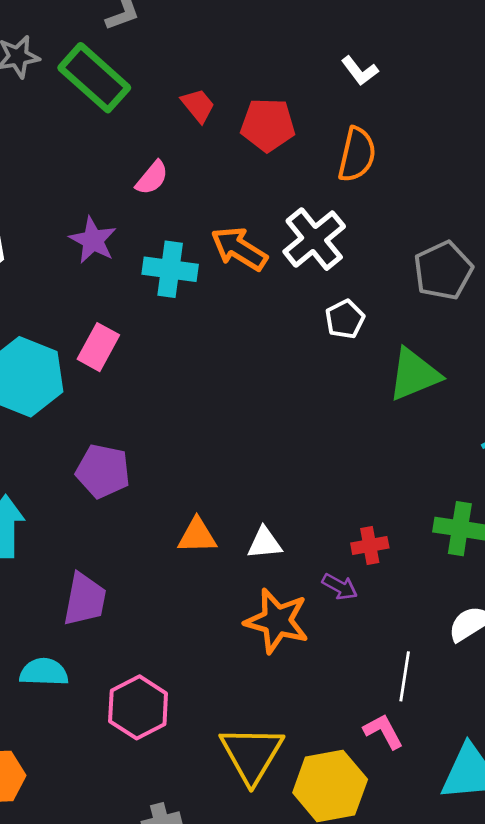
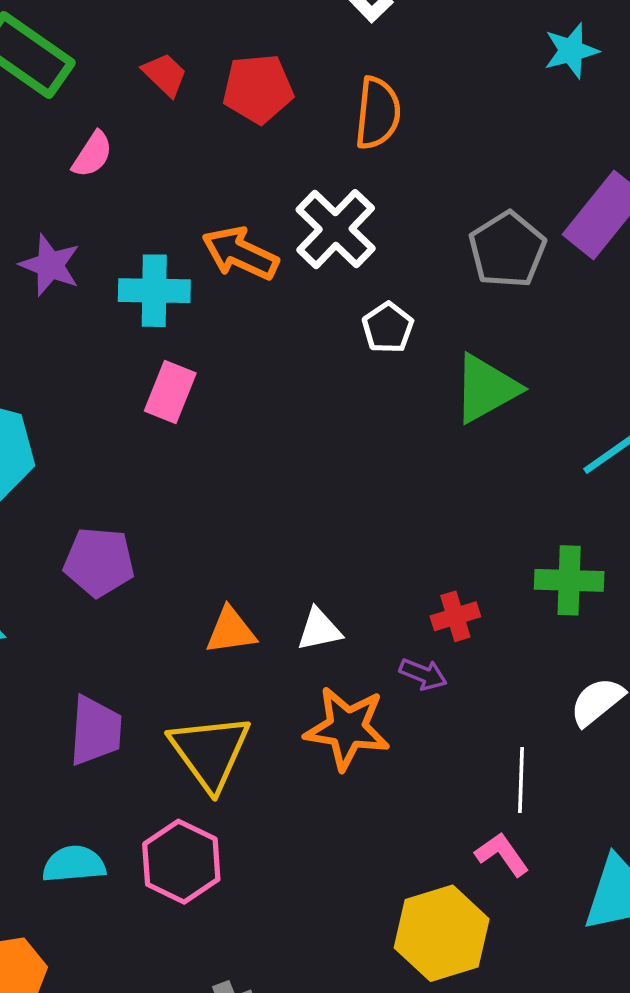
pink semicircle: (152, 178) -> (92, 154), moved
pink rectangle: (98, 347) -> (170, 392), moved
cyan semicircle: (44, 672) -> (74, 864), moved
yellow triangle: (252, 754) -> (210, 752), moved

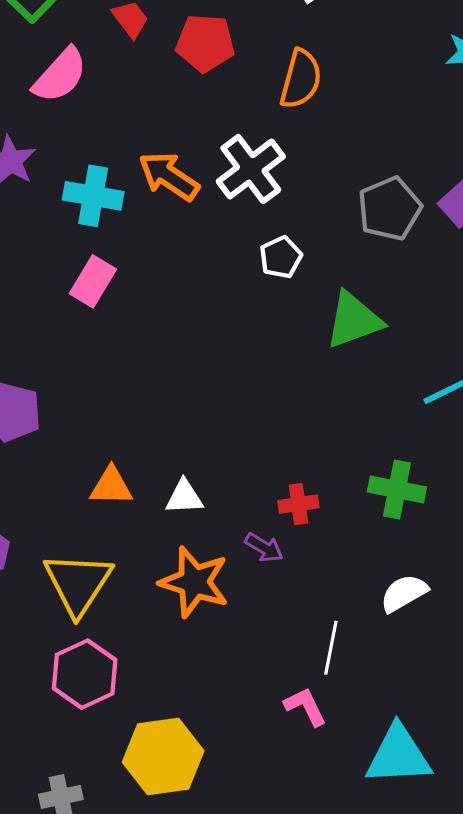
pink semicircle: (92, 154) -> (60, 75), size x1.5
pink hexagon: (181, 862) -> (85, 674), moved
yellow hexagon: (442, 933) -> (163, 756), moved

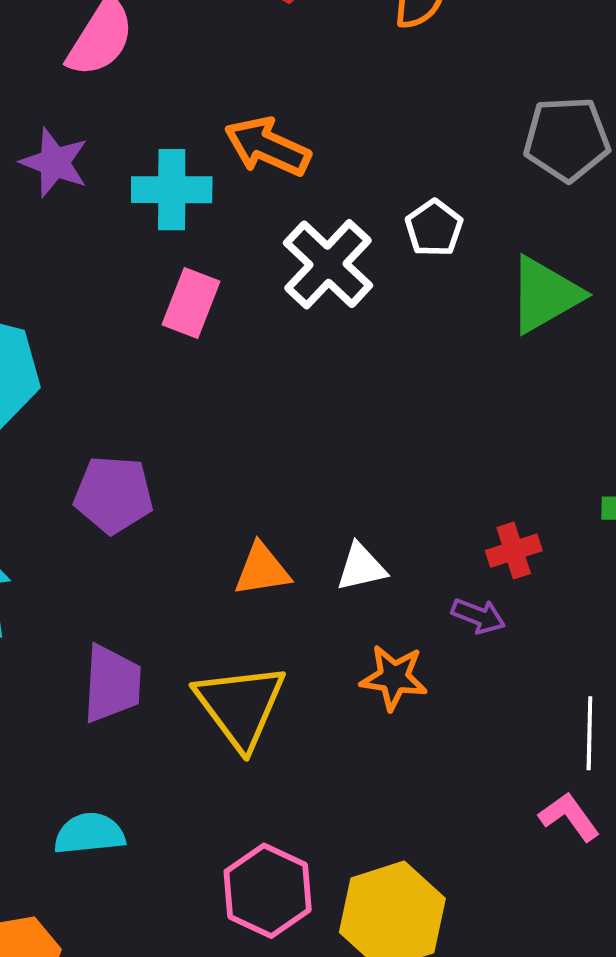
white cross: (251, 169) -> (328, 264), moved
gray pentagon: (390, 209) -> (567, 139), turned 30
orange star: (194, 582) -> (394, 678), size x0.7
pink hexagon: (85, 674) -> (268, 891), moved

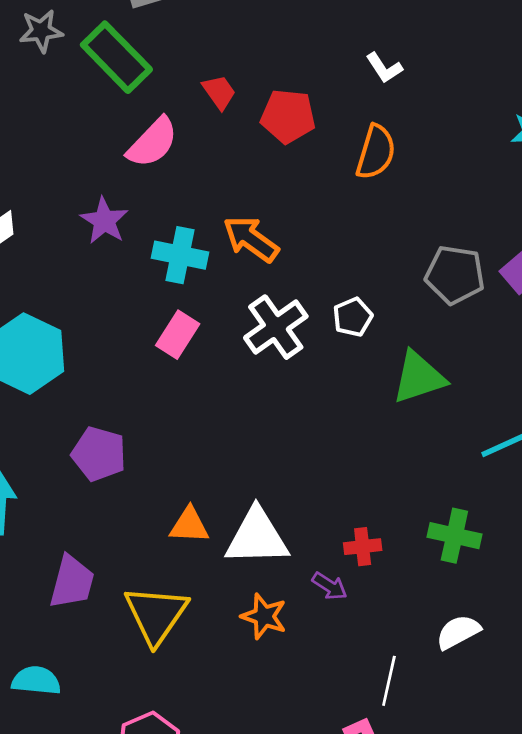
white triangle: (361, 567) -> (257, 537), size x1.8

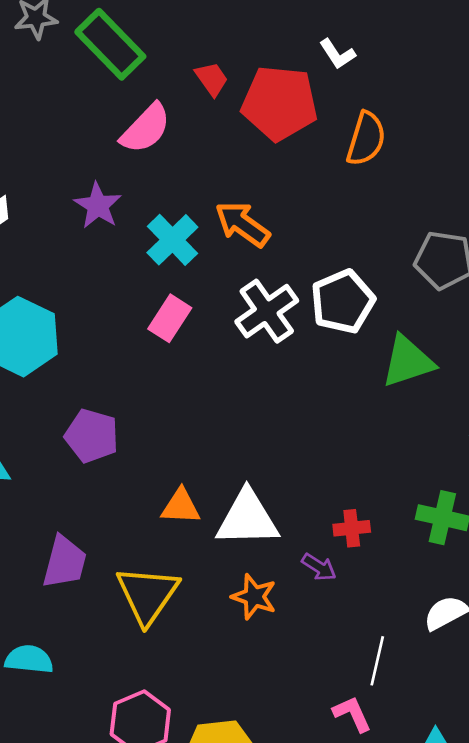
white L-shape: (384, 68) -> (337, 54), moved
red pentagon: (288, 116) -> (280, 103), size x1.4
cyan cross: (180, 255) -> (172, 240), turned 34
white pentagon: (353, 317) -> (343, 302), size x1.6

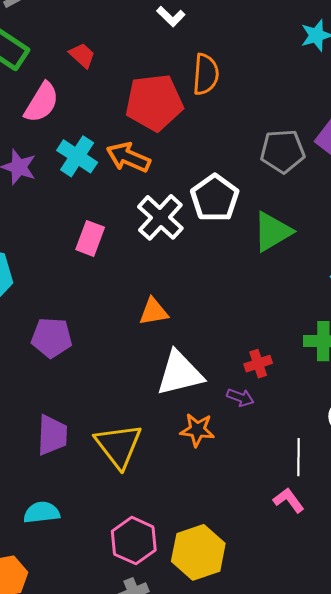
red pentagon: (280, 103) -> (154, 102), moved
cyan cross: (172, 240) -> (77, 156), moved
orange triangle: (181, 507) -> (154, 312), moved

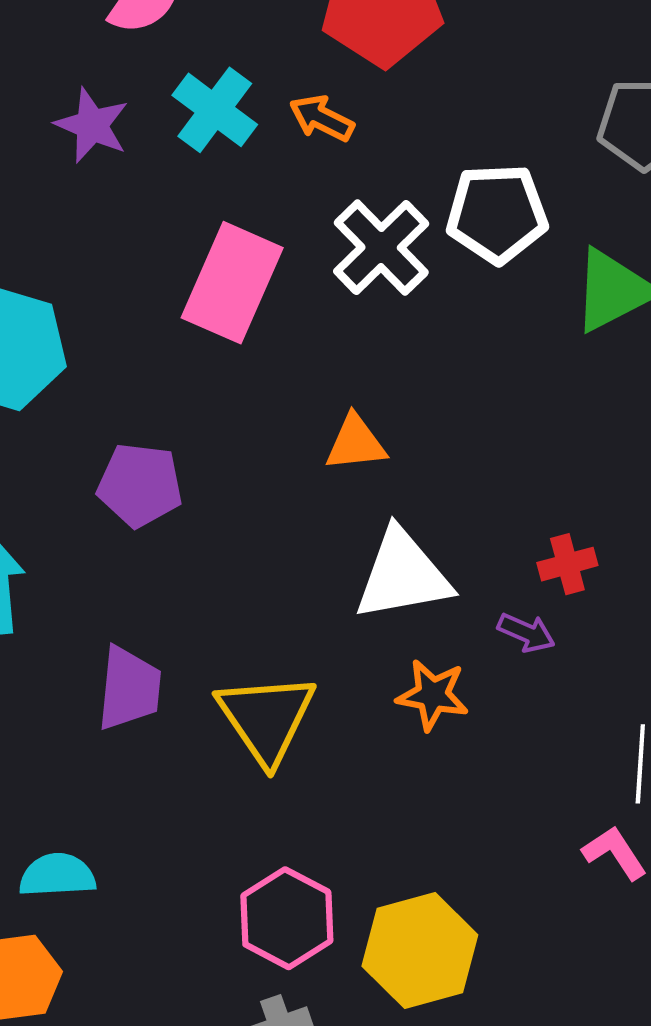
orange arrow: (128, 157) -> (322, 118), size x0.7
white pentagon: (215, 198) -> (497, 214), turned 30
pink rectangle: (90, 238) -> (232, 283), size x1.6
cyan semicircle: (42, 512) -> (57, 875), moved

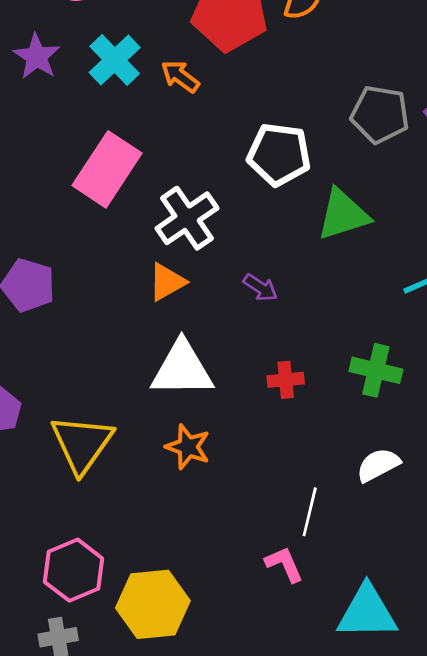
white cross: (381, 247) -> (187, 218), moved
orange triangle: (356, 443) -> (167, 282), turned -33
purple arrow: (526, 633) -> (260, 288), moved

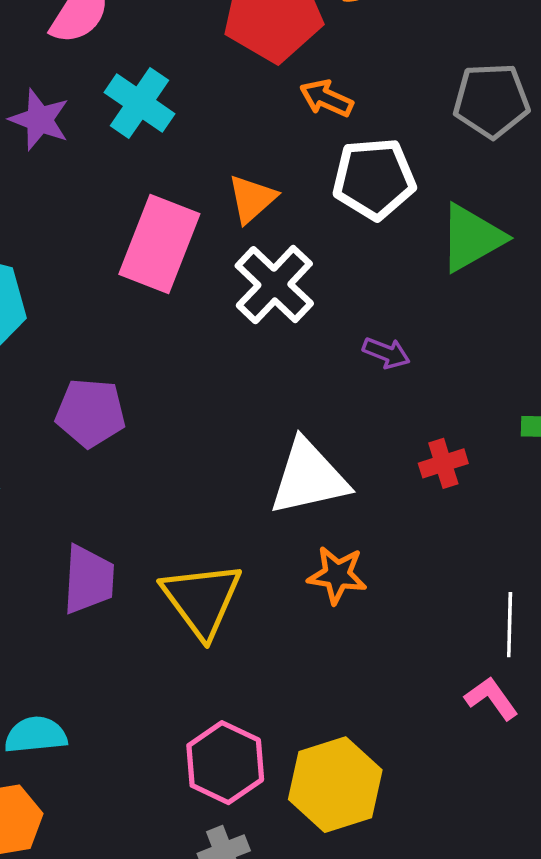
orange arrow: (180, 76) -> (326, 98), moved
orange triangle: (167, 282) -> (252, 199), moved

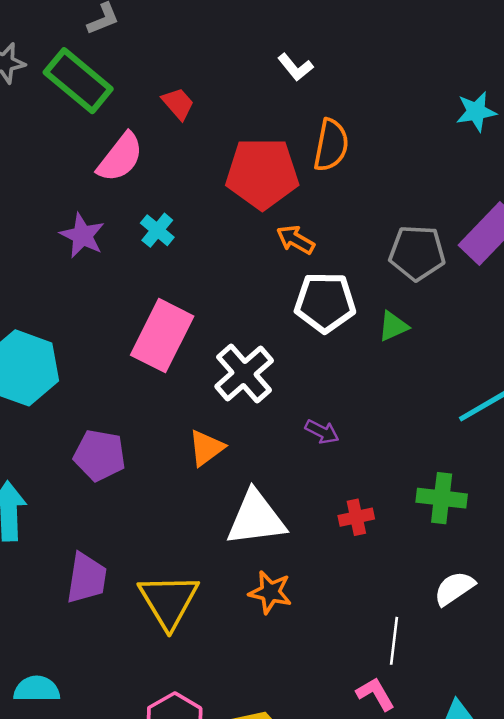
cyan cross: (139, 103) -> (157, 230), size x0.7
orange triangle: (252, 199) -> (206, 448), moved
green triangle: (472, 238) -> (393, 326), moved, size x0.6

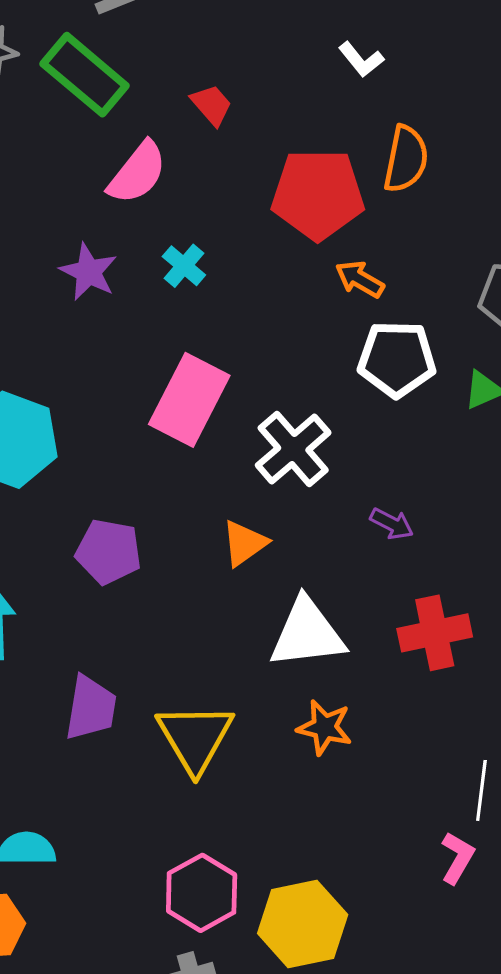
red cross: (356, 517) -> (435, 633), size x1.6
pink L-shape: (375, 694) -> (457, 858), turned 60

